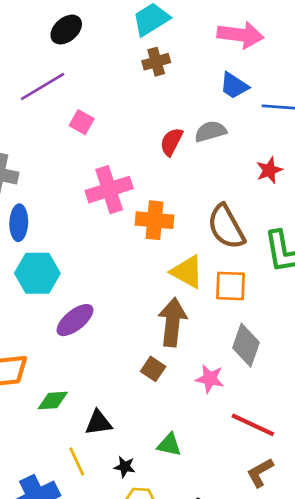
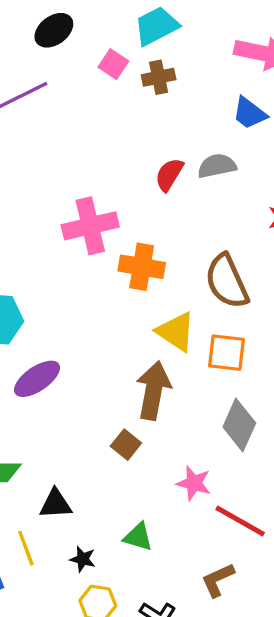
pink square: (82, 122) -> (113, 64), moved
pink star: (210, 379) -> (194, 483), moved
brown L-shape: (260, 473) -> (218, 580), moved

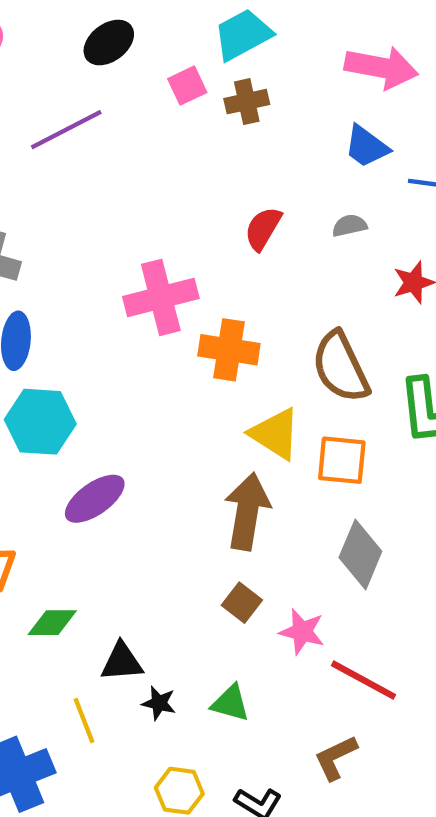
pink square: (113, 64) -> (187, 86), turned 32
gray semicircle: (217, 166) -> (350, 226), moved, size x0.7
brown square: (126, 445) -> (242, 603), moved
black star: (83, 559) -> (159, 703), moved

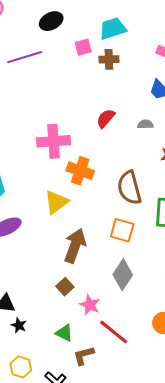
yellow triangle: (275, 434) -> (56, 202), moved, turned 40
green triangle: (230, 703) -> (64, 333), moved
brown L-shape: (336, 758) -> (84, 356), moved

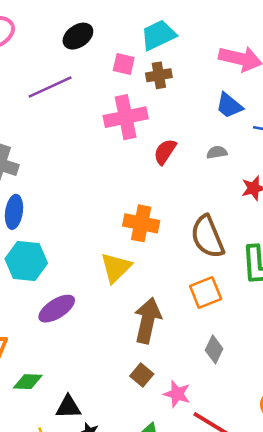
pink square: (83, 47) -> (124, 64), turned 36
pink cross: (54, 141) -> (126, 117), moved
orange square: (122, 230) -> (206, 293), turned -30
gray diamond: (123, 275) -> (214, 349), size x0.7

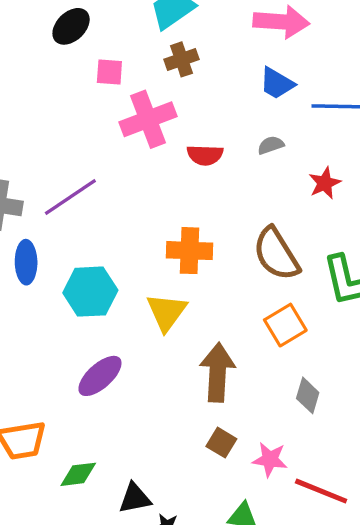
pink square: (124, 64) -> (109, 72), moved
purple line: (50, 87) -> (70, 197), moved
red semicircle: (165, 152) -> (205, 155), turned -112
cyan hexagon: (26, 261) -> (90, 292), moved

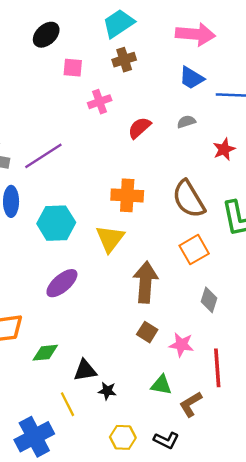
pink cross: (148, 119) -> (100, 102), size x0.6
red semicircle: (205, 155) -> (139, 128), turned 135
red line: (321, 491) -> (217, 368), turned 63

